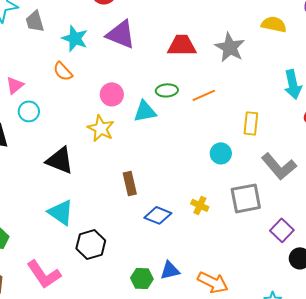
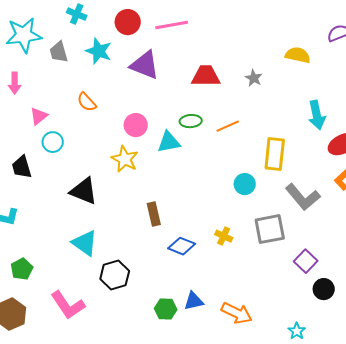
cyan star: (75, 38) -> (99, 51), moved
gray star: (230, 47) -> (254, 78), size x0.6
yellow rectangle: (251, 123) -> (275, 154), size x1.4

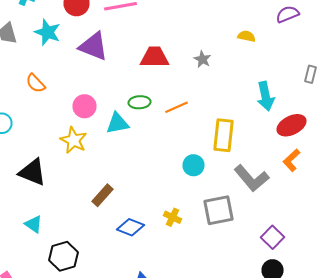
yellow semicircle: (298, 55) -> (246, 36), size x0.7
brown rectangle: (154, 214) -> (102, 195), turned 55
cyan triangle: (85, 243) -> (34, 224), size x0.7
purple square: (306, 261) -> (272, 237), moved

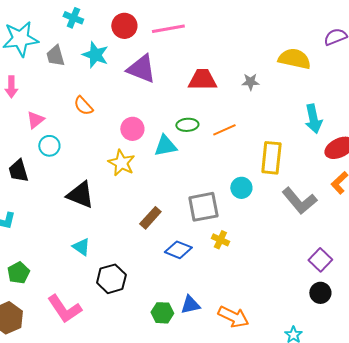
yellow semicircle: (246, 36) -> (294, 59), size x1.8
gray star: (202, 59) -> (250, 82), turned -30
gray square: (218, 210) -> (203, 207), moved

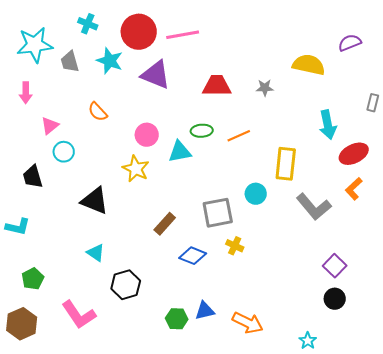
red circle: (124, 26) -> (139, 32), size x1.4

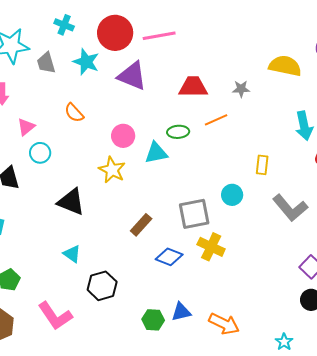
orange line: (239, 136) -> (216, 120), moved
yellow rectangle: (286, 164) -> (262, 165), size x0.6
yellow cross: (235, 246) -> (211, 247), size x1.5

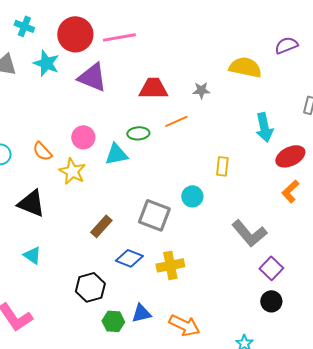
orange semicircle: (74, 113) -> (42, 151), moved
gray L-shape: (290, 208) -> (249, 233), moved
gray square: (194, 214) -> (154, 215), turned 32
yellow cross: (211, 247) -> (170, 265), moved, turned -36
black hexagon: (102, 286) -> (90, 287), moved

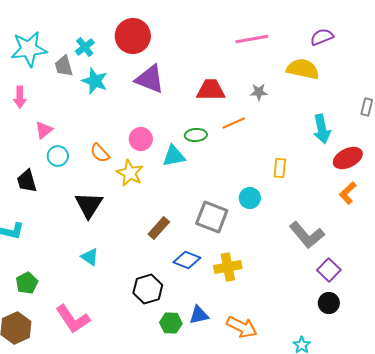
cyan cross: (24, 26) -> (85, 47), moved, turned 30
pink line: (119, 37) -> (252, 39), moved
purple semicircle: (286, 45) -> (322, 37), moved
cyan star: (46, 63) -> (95, 81), moved
black triangle: (31, 203) -> (89, 205), turned 40

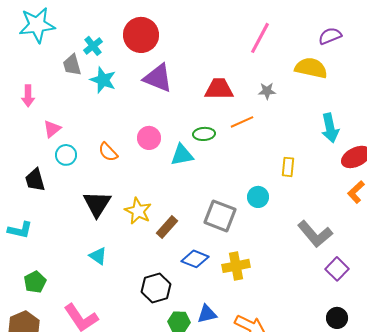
pink line: (252, 39) -> (260, 38), turned -52
cyan star: (29, 49) -> (37, 25), moved
yellow star: (130, 173) -> (138, 211), moved
black circle: (329, 303) -> (337, 318), moved

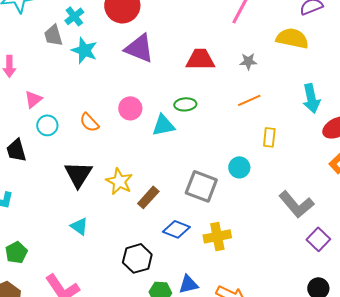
orange line: (242, 122) -> (249, 100), moved

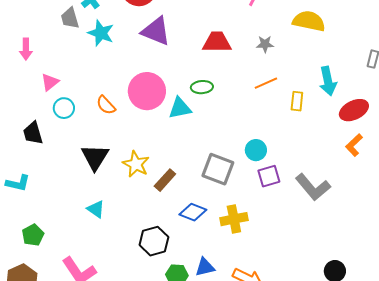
pink circle: (130, 108) -> (147, 91), size x1.6
yellow rectangle: (269, 137) -> (297, 101), moved
purple square: (318, 239) -> (269, 176), moved, turned 30

